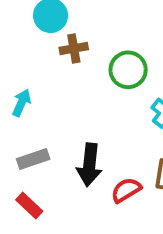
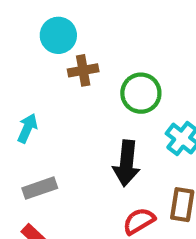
black arrow: (89, 165) -> (126, 163), moved

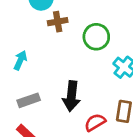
black arrow: (126, 163) -> (71, 96), moved

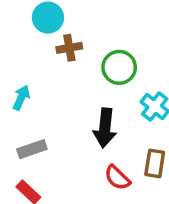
black arrow: (71, 96) -> (105, 128), moved
red semicircle: (95, 122) -> (117, 178), turned -105

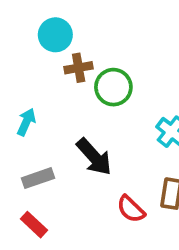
green circle: (119, 67) -> (113, 87), moved
black arrow: (105, 128) -> (94, 157), moved, turned -48

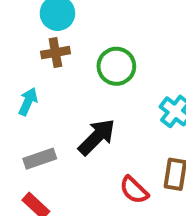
brown cross: (79, 68) -> (55, 53), moved
black arrow: (94, 157) -> (97, 137), turned -93

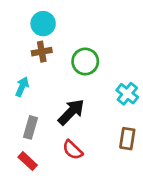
gray rectangle: (40, 159) -> (30, 127), turned -55
red semicircle: (134, 190) -> (73, 150), moved

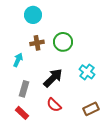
brown cross: (42, 52) -> (37, 43), moved
cyan cross: (127, 94) -> (87, 72), moved
brown rectangle: (127, 139) -> (91, 109), moved, turned 56

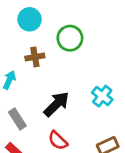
green circle: (63, 42) -> (70, 38), moved
gray rectangle: (24, 89) -> (17, 119), turned -49

